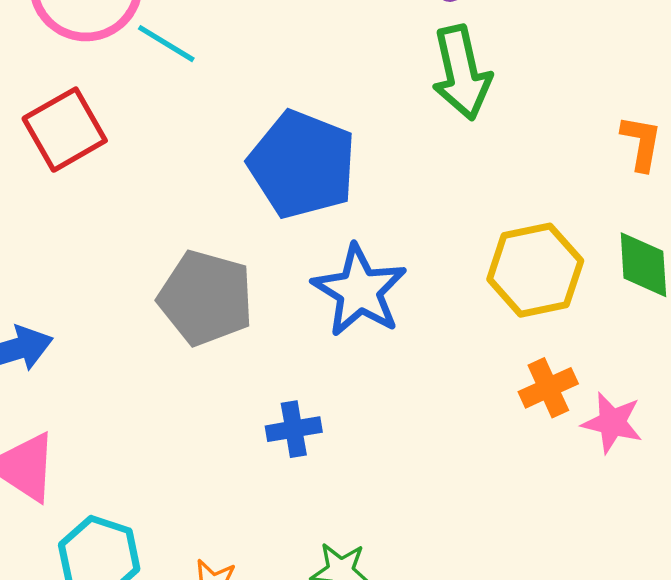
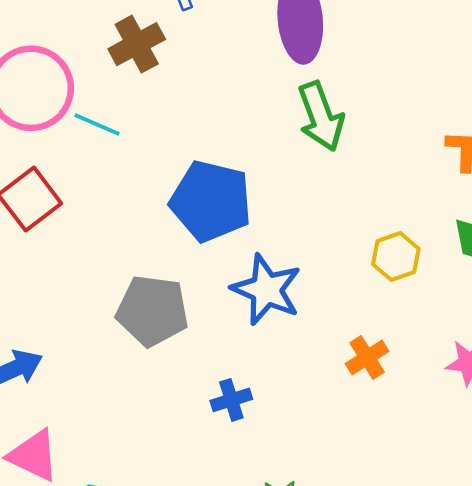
yellow hexagon: (535, 270) -> (396, 257), size x0.7
orange cross: (548, 388) -> (367, 357), moved

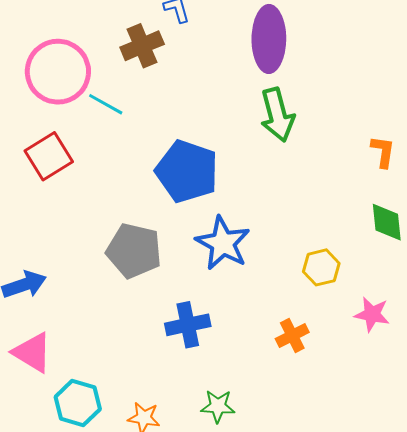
yellow hexagon: (396, 257) -> (321, 267), moved
orange cross: (367, 357) -> (292, 335), moved
blue cross: (231, 400) -> (188, 325), size x1.4

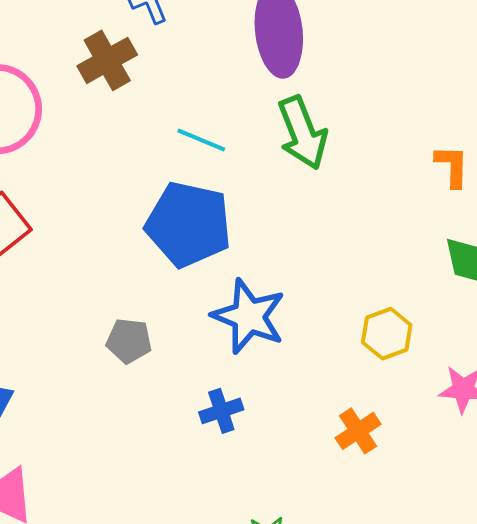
cyan line: (106, 104) -> (201, 140), moved
gray pentagon: (134, 251) -> (129, 341), size x0.6
blue cross: (188, 325) -> (221, 411), moved, size x0.7

